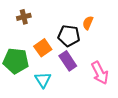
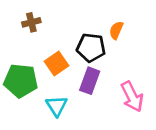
purple rectangle: (68, 61) -> (90, 81), turned 54

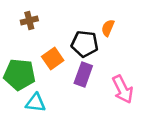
cyan triangle: (57, 106) -> (35, 103), moved, turned -50

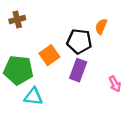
brown cross: (29, 21) -> (17, 20), moved
pink arrow: (123, 89) -> (115, 84), size x0.6

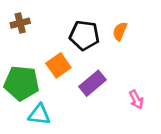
black pentagon: (79, 41) -> (84, 35), moved
purple rectangle: (78, 70) -> (93, 83), turned 30

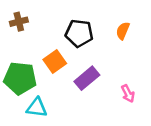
orange semicircle: (120, 31) -> (123, 31), moved

